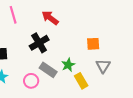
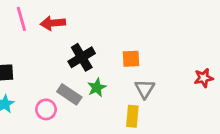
red arrow: (50, 18) -> (53, 23), moved, turned -42
black cross: (39, 43) -> (82, 57), moved
yellow rectangle: (81, 81) -> (132, 116), moved, turned 35

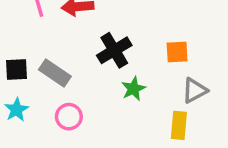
gray triangle: (145, 89) -> (195, 90), turned 30
gray rectangle: (69, 94) -> (55, 73), moved

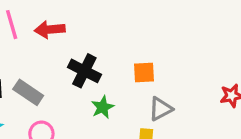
black cross: (114, 50) -> (84, 71), turned -32

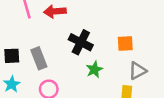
gray rectangle: (28, 92) -> (39, 58), turned 35

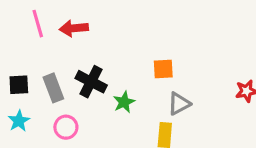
black cross: (81, 42) -> (91, 82), moved

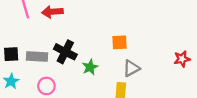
gray rectangle: (53, 88) -> (37, 57), turned -66

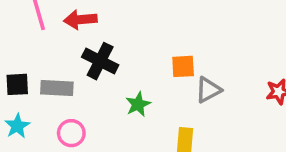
black cross: (65, 52) -> (100, 61), moved
gray triangle: (131, 68) -> (208, 90), moved

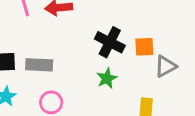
black cross: (100, 61) -> (110, 42), moved

